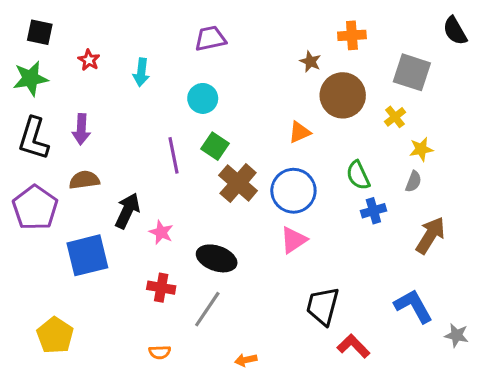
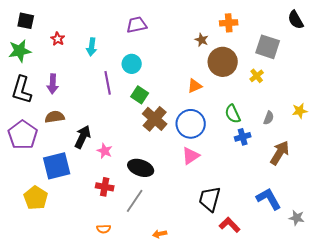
yellow star: (421, 149) -> (300, 111), moved
purple line: (174, 155) -> (108, 83), moved
yellow pentagon: (55, 335) -> (36, 198), moved

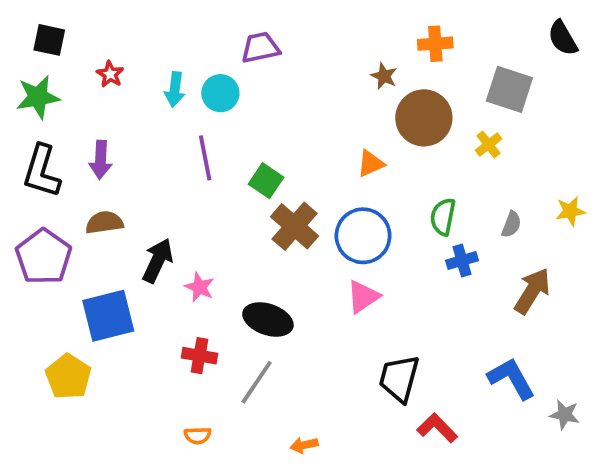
cyan circle: (132, 64) -> (220, 93), moved
green semicircle: (233, 114) -> (443, 217), turned 36

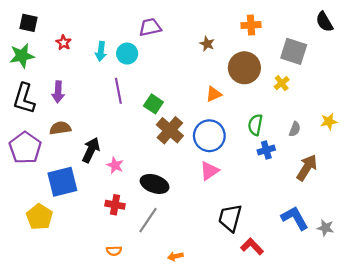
brown star: (384, 76) -> (207, 44), moved
gray star: (565, 415) -> (325, 228), moved

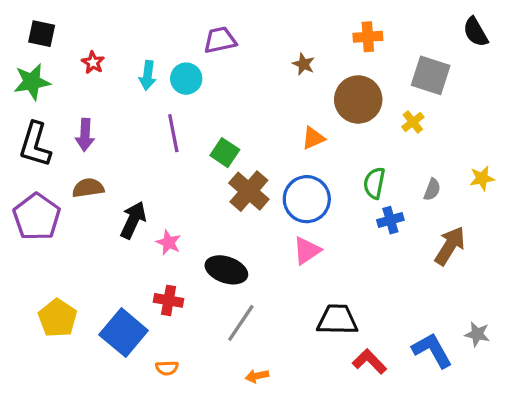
blue square: (62, 182) -> (124, 333), moved, turned -36
black trapezoid: (230, 218) -> (337, 320), turned 76
blue L-shape: (295, 218) -> (432, 350), moved
gray line: (148, 220) -> (241, 323), moved

